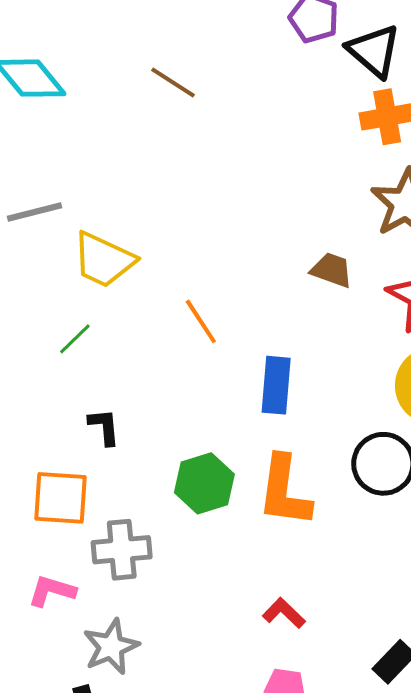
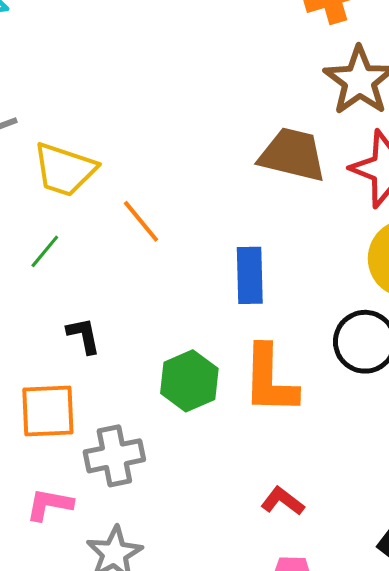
brown trapezoid: (332, 270) -> (292, 155), size x1.6
orange line: (201, 321) -> (141, 221), moved

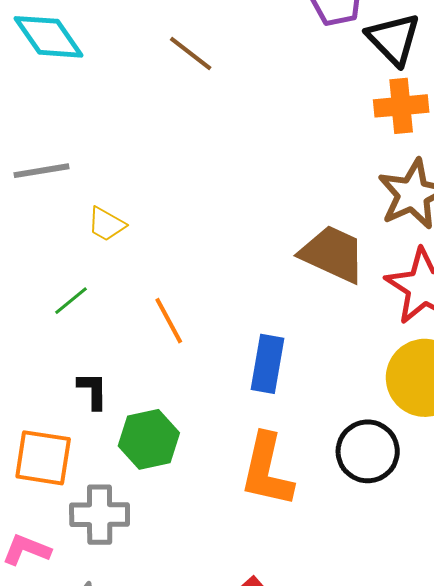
yellow trapezoid: (65, 170) -> (106, 224), size x0.6
orange line: (141, 221) -> (169, 321), moved
green hexagon: (189, 381) -> (149, 439), moved

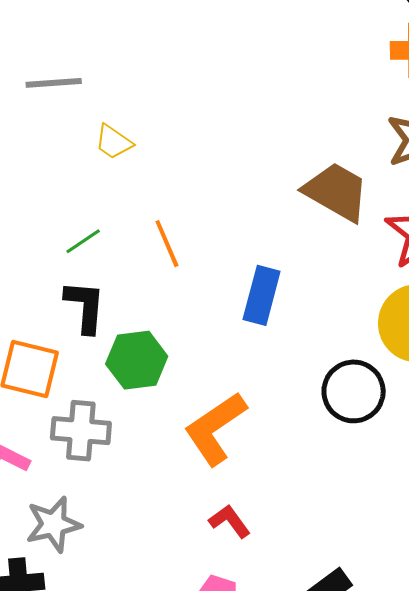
green line: (71, 301) -> (83, 241), moved
black L-shape: (93, 391) -> (85, 307), size x1.4
orange L-shape: (267, 470) -> (215, 428), moved, turned 38

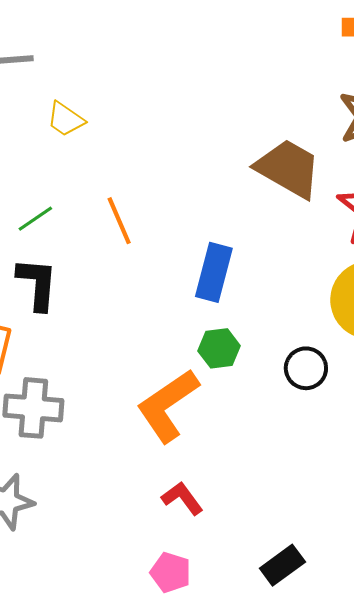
green hexagon: (137, 360) -> (219, 348), moved, size x0.7
black circle: (354, 391) -> (306, 368), size x0.7

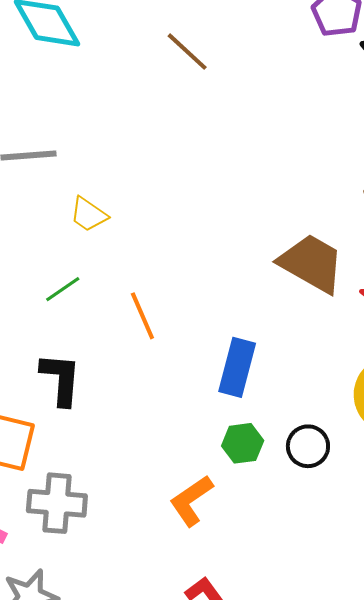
green line: (35, 219) -> (63, 289), moved
black circle: (306, 368) -> (308, 446), moved
orange L-shape: (168, 406) -> (191, 501), size x0.7

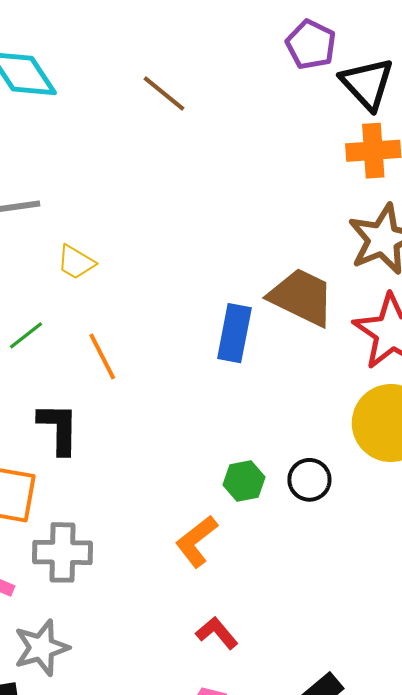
green line: (63, 289) -> (26, 335), moved
orange line: (142, 316) -> (102, 356), moved
blue rectangle: (237, 367) -> (234, 333), moved

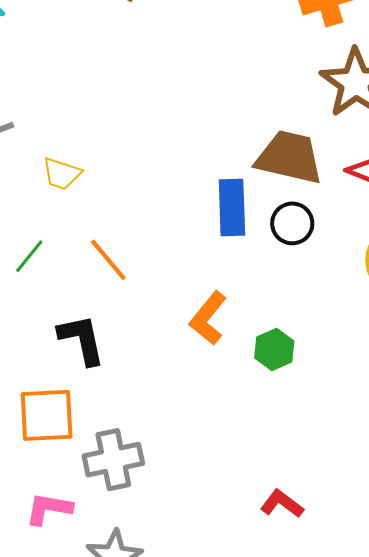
black circle: (309, 480) -> (292, 223), moved
orange L-shape: (196, 541) -> (208, 318), moved

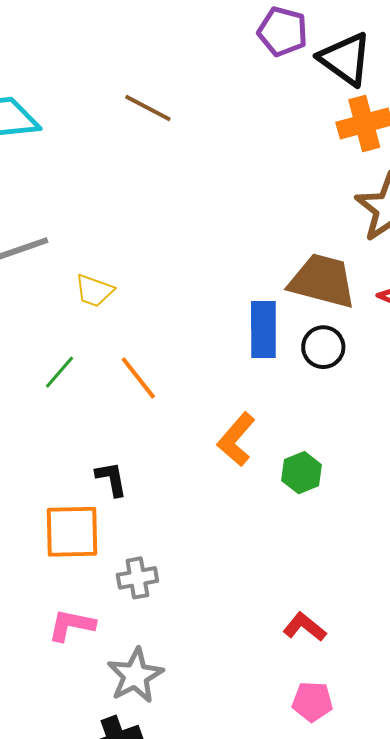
black L-shape: (82, 340) -> (111, 479), moved, size x0.7
gray cross: (113, 460) -> (137, 578), size x0.7

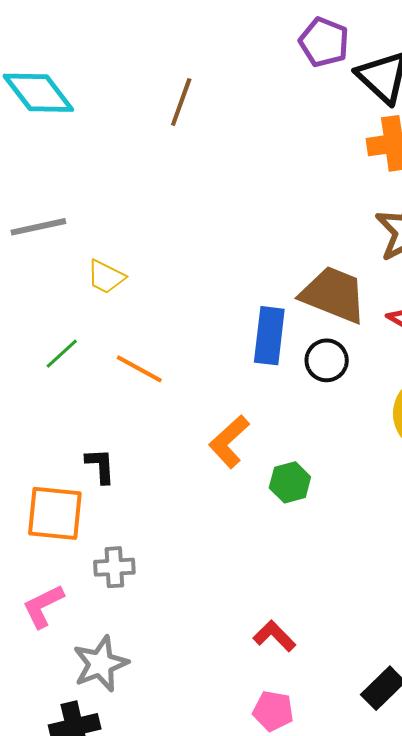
brown line: (148, 108) -> (181, 102), turned 75
orange line: (138, 378) -> (139, 369), turned -30
pink L-shape: (71, 625) -> (43, 606), turned -45

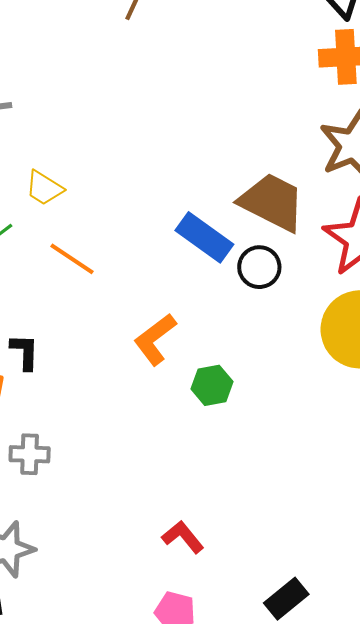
yellow trapezoid: (106, 277) -> (44, 188), moved
blue rectangle: (269, 336) -> (204, 237), turned -66

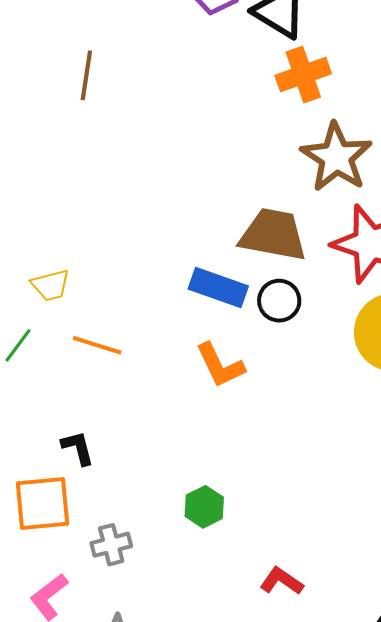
yellow trapezoid: (44, 188) -> (51, 285), turned -30
orange L-shape: (155, 339) -> (220, 365), moved, turned -62
green hexagon: (212, 385) -> (204, 507), moved

